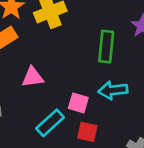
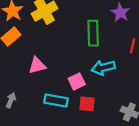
pink square: (78, 103) -> (77, 81), turned -35
cyan rectangle: (50, 123) -> (56, 100), turned 60

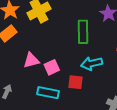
pink square: (77, 81) -> (52, 67), moved
red square: (87, 104) -> (75, 82), moved

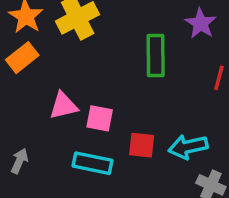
cyan arrow: (92, 63) -> (188, 147), moved
pink square: (52, 67) -> (100, 118), turned 35

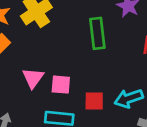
pink triangle: (63, 106) -> (33, 78), turned -35

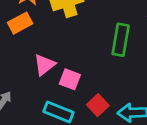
red square: (94, 101) -> (98, 105), turned 30

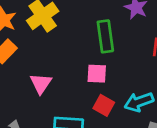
pink square: (70, 79) -> (97, 74), moved

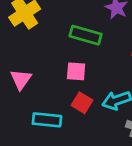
green rectangle: (105, 36) -> (86, 35), turned -68

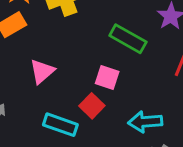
red square: (82, 103) -> (92, 106), moved

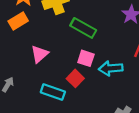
green rectangle: (128, 39) -> (83, 28), moved
cyan arrow: (145, 122) -> (111, 68), moved

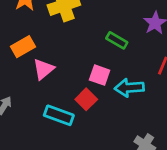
orange rectangle: (18, 21) -> (23, 47), moved
green rectangle: (83, 28) -> (117, 40), moved, size x0.7

